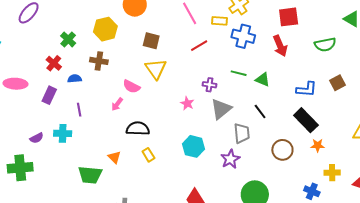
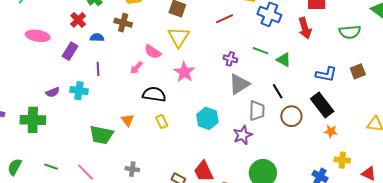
pink star: (187, 103) -> (184, 72), moved, size x1.5
brown circle: (282, 150) -> (291, 116), moved

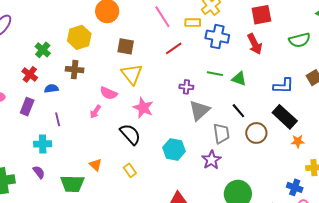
purple semicircle: (53, 92) -> (39, 172), moved, turned -96
black semicircle: (154, 94) -> (130, 134), moved, turned 50
yellow rectangle: (162, 122) -> (130, 170), moved

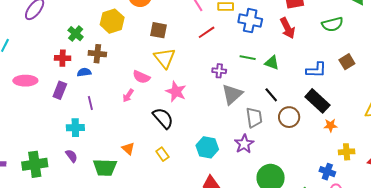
brown cross: (75, 70) -> (97, 54), moved
red cross: (30, 74) -> (63, 58), turned -35
cyan hexagon: (174, 149) -> (207, 147), moved

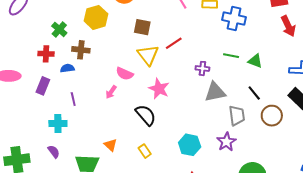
red arrow: (288, 28) -> (288, 26), moved
red line: (207, 32) -> (174, 43), moved
gray triangle: (232, 94) -> (215, 92), turned 30

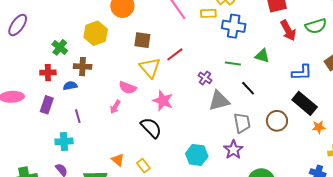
green triangle: (255, 61) -> (262, 56), moved
purple cross: (202, 68) -> (205, 78), turned 32
black line: (254, 93) -> (248, 88), moved
yellow rectangle: (145, 151) -> (143, 166), moved

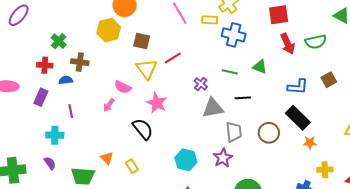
yellow hexagon: (96, 33) -> (109, 30), moved
black line: (248, 88) -> (243, 98), turned -56

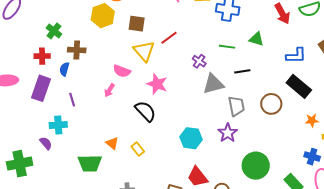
blue semicircle: (66, 80) -> (64, 69), turned -64
purple rectangle: (41, 97) -> (41, 88), size x1.4
orange star: (310, 143) -> (312, 120), moved
purple semicircle: (50, 163) -> (46, 143), moved

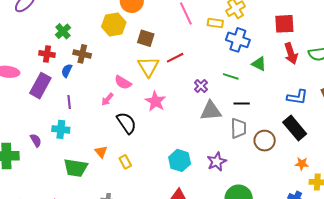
green triangle: (256, 39) -> (259, 64), moved
gray trapezoid: (236, 106) -> (238, 128), moved
black semicircle: (145, 111) -> (127, 123), moved
cyan cross: (58, 125) -> (61, 129), moved

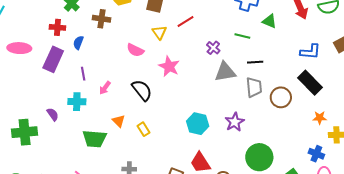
brown cross: (82, 54) -> (102, 19), moved
yellow triangle: (148, 67) -> (159, 32), size x0.7
pink arrow: (107, 99) -> (105, 88), moved

